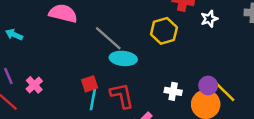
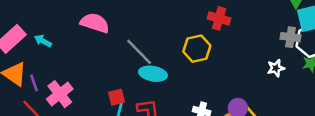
white star: (209, 19) -> (276, 68), moved
pink cross: (34, 85) -> (60, 94), size x1.5

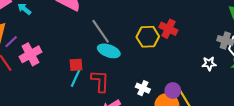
red cross: (219, 18) -> (168, 29), moved
purple line: (34, 83) -> (11, 42), turned 56

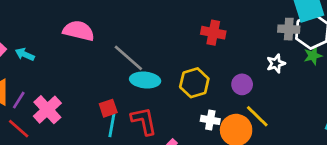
yellow hexagon: (148, 37) -> (194, 83), moved
white cross: (143, 88) -> (210, 120), moved
purple circle: (173, 91) -> (242, 84), moved

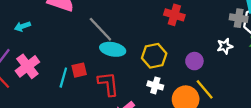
cyan arrow: (25, 54) -> (22, 26), moved, turned -49
white cross: (210, 120) -> (155, 85), moved
cyan line: (112, 125) -> (63, 78), moved

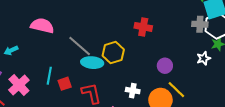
white star: (225, 46) -> (204, 58), moved
yellow hexagon: (154, 56) -> (113, 53), moved
cyan line: (63, 78) -> (49, 76), moved

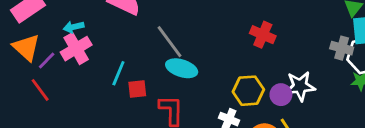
yellow hexagon: (113, 53) -> (248, 91), moved
white star: (204, 58) -> (300, 86), moved, size x1.5
pink cross: (19, 85) -> (76, 49), moved

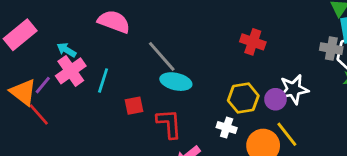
cyan arrow: (74, 27) -> (66, 50), turned 48
orange triangle: (26, 47) -> (23, 92), moved
cyan line: (118, 73) -> (103, 81), moved

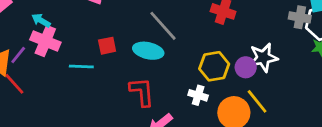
gray line: (162, 56) -> (163, 26), moved
pink cross: (71, 71) -> (45, 41), turned -32
cyan line: (103, 81) -> (81, 67), moved, turned 75
red square: (134, 106) -> (107, 46), moved

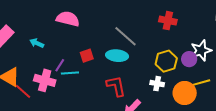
pink cross: (45, 41) -> (45, 80), moved
purple line: (18, 55) -> (60, 65), moved
yellow line: (257, 101) -> (200, 83), turned -60

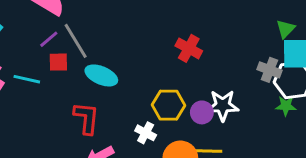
gray line: (126, 36) -> (76, 41), moved
purple line: (60, 65) -> (49, 39), moved

